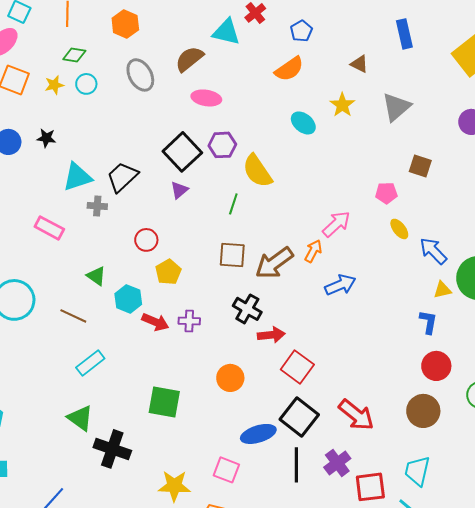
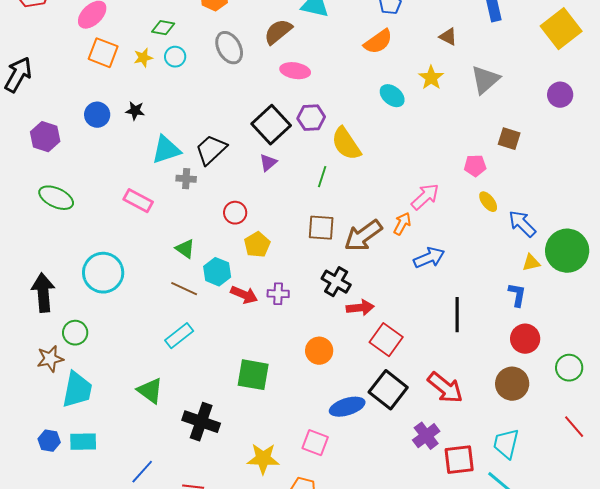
brown line: (73, 316) -> (184, 289), moved
green triangle: (80, 418) -> (150, 391), moved
black line: (296, 465) -> (457, 315), moved

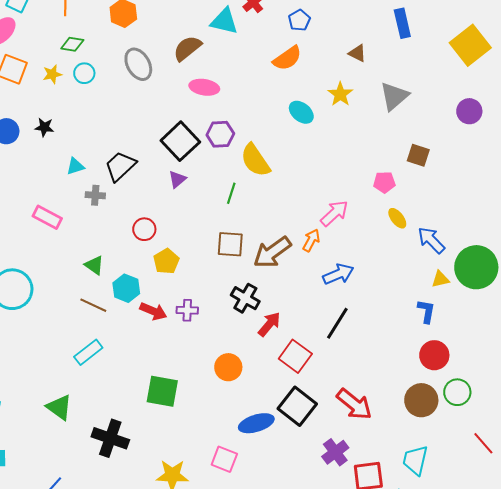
cyan triangle: (166, 150) -> (75, 166), size x0.6
red arrow: (360, 308) -> (269, 324), turned -44
black line: (457, 315) -> (337, 323), moved, turned 32
green circle: (569, 368) -> (457, 392), moved

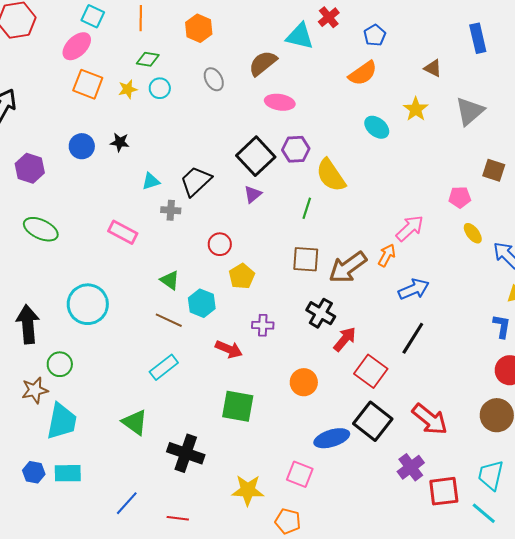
gray ellipse: (138, 64) -> (214, 79), size x0.7
red arrow: (153, 311) -> (229, 349), moved

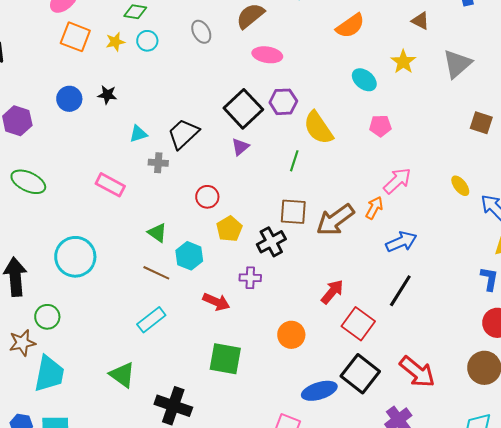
pink pentagon: (460, 197) -> (380, 126), moved
black cross: (321, 313) -> (271, 242), moved, turned 32

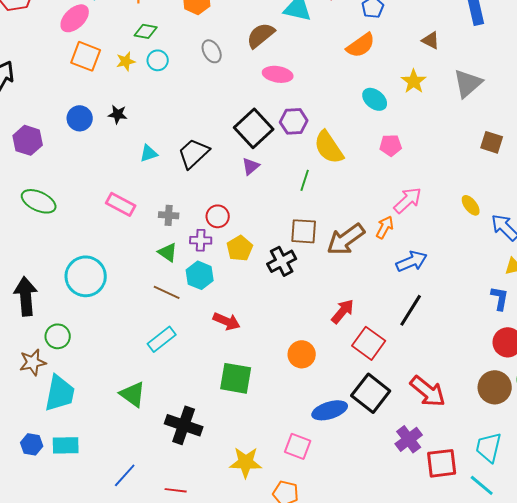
gray cross: (158, 163) -> (169, 215), moved
purple cross: (250, 278) -> (201, 240), moved

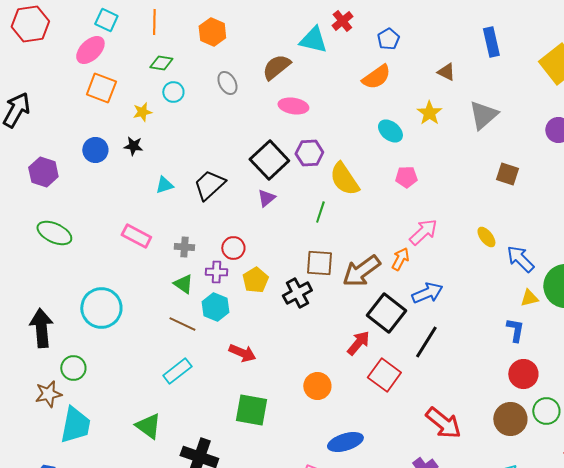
yellow star: (126, 61) -> (142, 112), moved
black square: (371, 393) -> (386, 313), moved

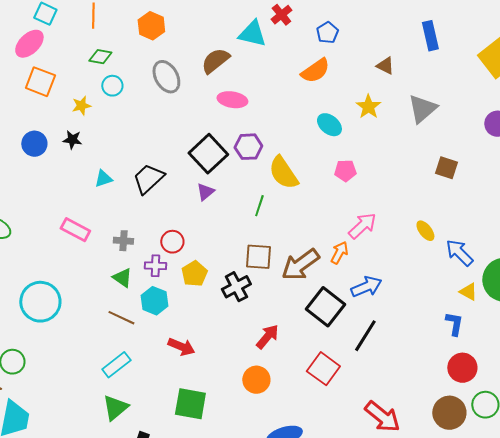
gray ellipse: (227, 83) -> (166, 77), size x1.4
yellow triangle: (529, 298) -> (468, 292), turned 42
red arrow: (358, 343) -> (267, 337), moved
green triangle: (148, 426) -> (115, 408), moved, turned 44

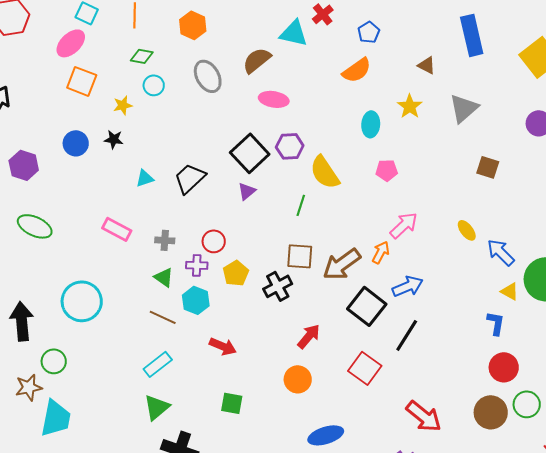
blue rectangle: (430, 36) -> (472, 35), size x1.4
cyan ellipse: (329, 125) -> (371, 124), turned 55
green square: (190, 404) -> (232, 403), size x0.7

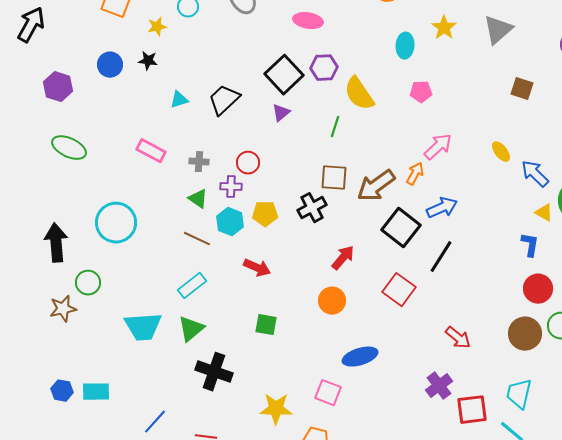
yellow pentagon: (236, 273) -> (265, 214), moved, turned 30
red arrow: (424, 416) -> (458, 338), size x0.7
cyan trapezoid: (56, 418) -> (143, 327), moved, turned 75

